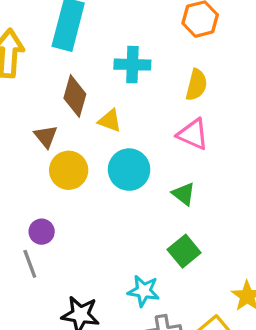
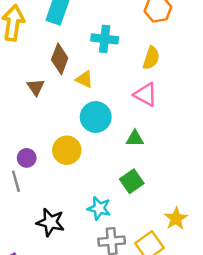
yellow circle: (69, 170) -> (67, 150), moved
green triangle: (184, 194) -> (135, 139), turned -42

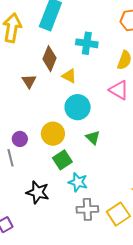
green triangle: (135, 139) -> (93, 137), moved, turned 42
green square: (132, 181) -> (62, 160), moved

